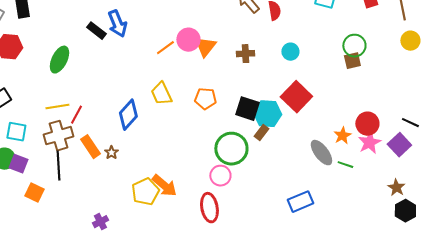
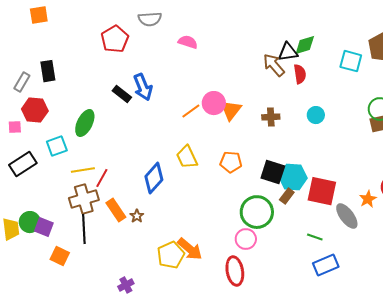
red square: (296, 97) -> (322, 191), moved, turned -32
cyan square: (16, 132) -> (57, 146), moved, turned -30
green line: (345, 165) -> (315, 237), moved

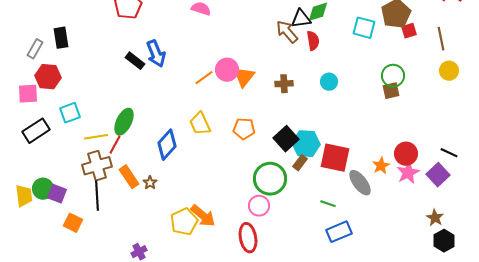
green ellipse: (85, 123) -> (124, 122), moved
pink square: (15, 127) -> (28, 94), size x1.5
black square: (273, 172) -> (286, 139), turned 30

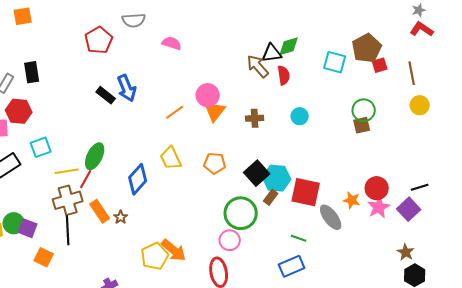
pink circle: (227, 70) -> (208, 95), moved
black line: (449, 153) -> (420, 187), turned -42
orange star: (381, 166) -> (352, 200), turned -30
blue rectangle: (339, 232) -> (292, 266), moved

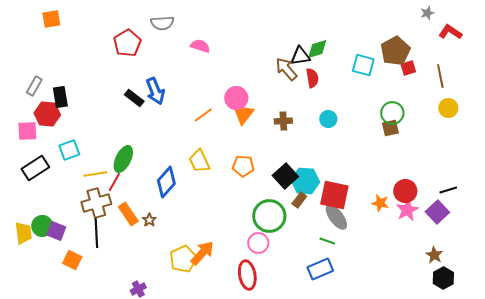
gray star: (419, 10) -> (427, 13), moved
black rectangle: (32, 72) -> (60, 97), moved
gray ellipse: (331, 217) -> (336, 217), moved
orange arrow: (174, 250) -> (202, 253), turned -88

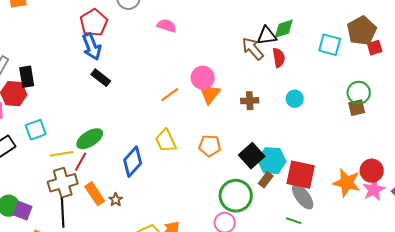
blue arrow: (155, 91) -> (92, 47), moved
green ellipse: (123, 159) -> (90, 139), turned 32
orange star: (380, 203) -> (347, 183), size x1.6

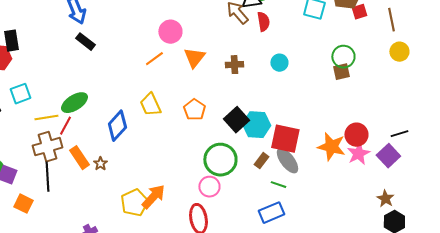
pink circle: (203, 78) -> (170, 32), moved
orange pentagon: (210, 146) -> (194, 110), turned 30
brown rectangle: (266, 180) -> (261, 161), moved

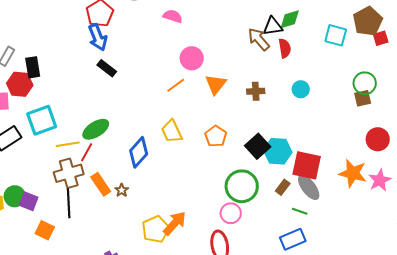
cyan square: (20, 94) -> (42, 120), size x1.4
red circle: (356, 135) -> (378, 139), moved

